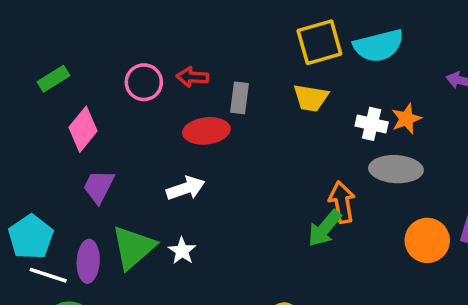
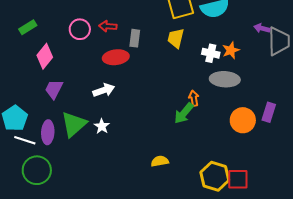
yellow trapezoid: (311, 98) -> (176, 38), turned 95
orange arrow: (342, 202) -> (194, 98), size x0.7

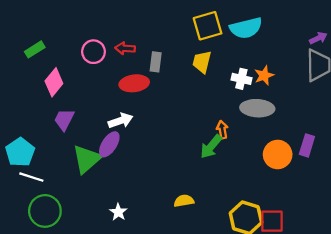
purple arrow: (262, 28) -> (318, 38), moved, turned 140
white star: (102, 126) -> (118, 212), moved
purple ellipse: (48, 132) -> (109, 144), moved, turned 30

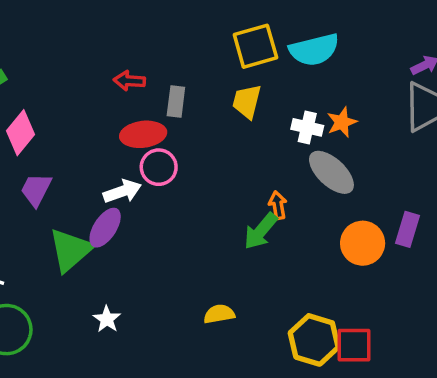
pink circle: (93, 52) -> (159, 167), moved
gray ellipse: (257, 108) -> (331, 172), turned 40
white star: (118, 212) -> (107, 319), moved

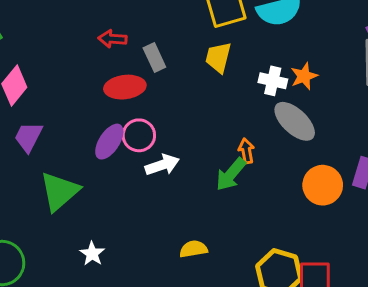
gray rectangle: (176, 101) -> (154, 57), turned -32
pink circle: (159, 167) -> (139, 135), moved
white arrow: (122, 191) -> (162, 165), moved
purple ellipse: (105, 228) -> (109, 142), moved

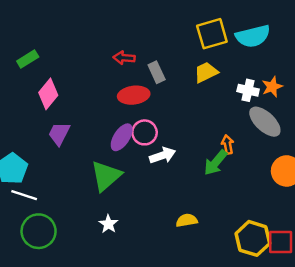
yellow trapezoid: (218, 57) -> (206, 72), turned 50
green triangle: (59, 191) -> (106, 176), moved

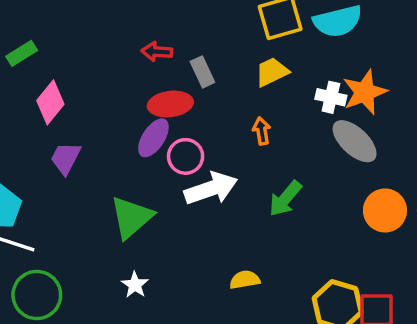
orange star: (272, 87) -> (365, 92), size x1.5
purple ellipse: (122, 137) -> (153, 138), moved
orange arrow: (228, 144) -> (262, 131), moved
white arrow: (163, 155) -> (211, 189), size x1.4

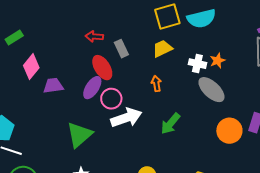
orange star: (365, 92) -> (217, 61), size x0.6
red ellipse: (170, 104) -> (102, 68), turned 65
purple trapezoid: (66, 158) -> (53, 86), moved, turned 55

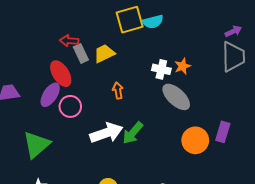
cyan semicircle: (201, 19) -> (153, 22), moved, size x0.7
red arrow: (94, 37) -> (69, 41), moved
yellow trapezoid: (162, 49) -> (104, 53), moved
white arrow: (126, 118) -> (106, 133), moved

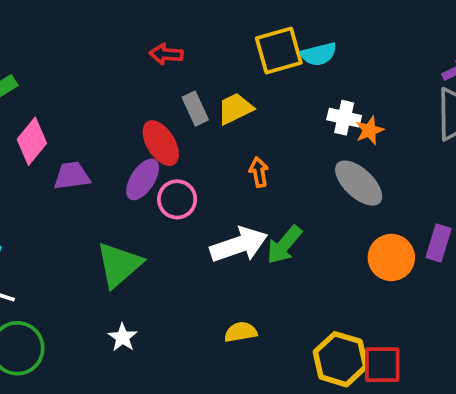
red arrow: (69, 41) -> (166, 54), moved
white cross: (161, 69) -> (344, 118), moved

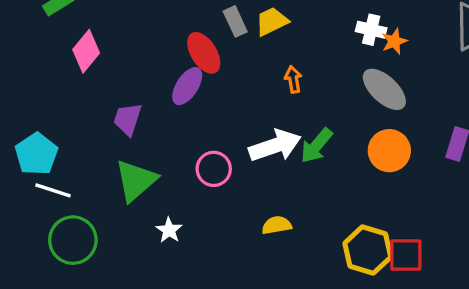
purple trapezoid: (72, 176) -> (128, 119), moved, turned -64
pink circle: (177, 199) -> (214, 169), moved
orange circle: (391, 257) -> (389, 151), moved
green triangle: (119, 265) -> (136, 180), moved

